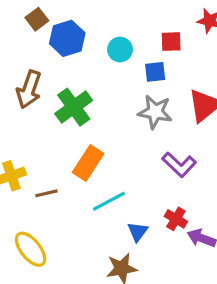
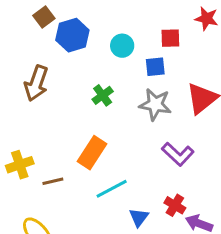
green cross: (74, 107) -> (103, 95), moved, size x0.6

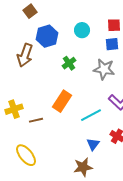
blue hexagon: (72, 35) -> (47, 36), moved
blue square: (155, 67) -> (112, 44), moved
cyan line: (112, 189) -> (91, 115), moved

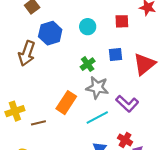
blue square: (112, 44) -> (115, 54), moved
green cross: (69, 63) -> (88, 64), moved
gray star: (104, 69) -> (97, 88), moved

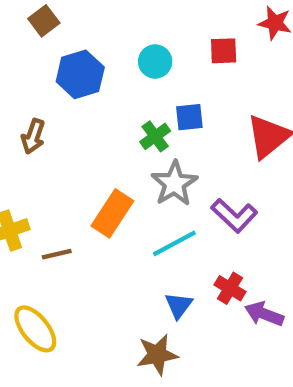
brown arrow: (27, 53) -> (33, 136), moved, size x0.7
blue square: (115, 54) -> (189, 117), moved
gray star: (97, 88) -> (174, 183), turned 30

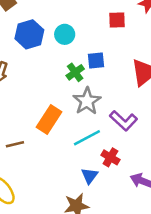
cyan circle: (155, 61) -> (65, 34), moved
red cross: (230, 288) -> (110, 157), moved

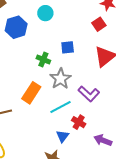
red square: (117, 20) -> (99, 24), moved, turned -32
cyan circle: (65, 34) -> (45, 13), moved
green cross: (75, 72) -> (43, 60), moved, turned -32

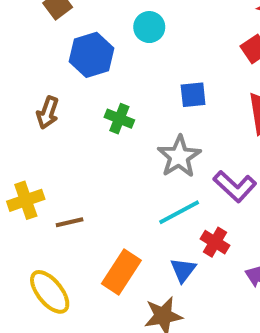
green cross: (43, 60) -> (119, 119), moved
orange rectangle: (31, 93) -> (121, 272), moved

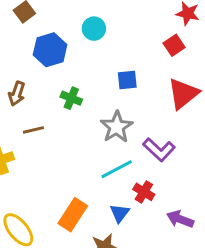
brown line: (70, 222) -> (33, 130), moved

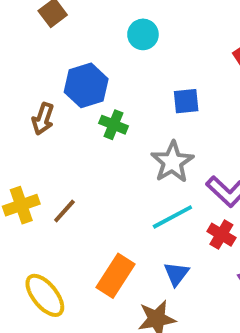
blue hexagon: (50, 50) -> (86, 85), moved
brown line: (33, 130) -> (64, 211), moved, turned -35
red cross: (144, 192) -> (221, 235), moved

